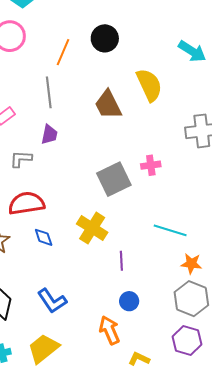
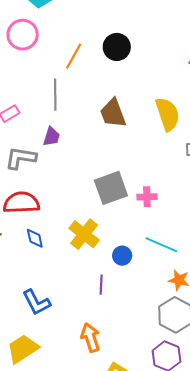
yellow semicircle: (149, 85) -> (168, 114), moved
gray L-shape: (21, 159) -> (21, 158), size x1.4
pink cross: (151, 165) -> (147, 197), moved
purple line: (121, 261) -> (101, 285), moved
blue circle: (129, 301) -> (122, 256), moved

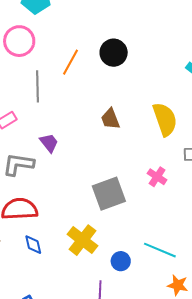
gray line: (55, 95) -> (37, 86), moved
brown trapezoid: (113, 113) -> (110, 119), size x0.7
purple trapezoid: (51, 137) -> (49, 143), turned -55
pink cross: (147, 197) -> (157, 177), moved, turned 36

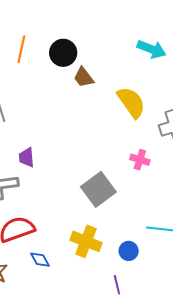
orange line: (71, 62) -> (21, 49), moved
brown trapezoid: (110, 119) -> (84, 77), moved
purple trapezoid: (49, 143) -> (27, 157), turned -130

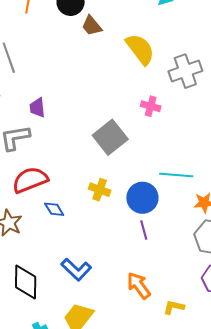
yellow cross: (86, 241) -> (100, 190), size x0.7
blue circle: (129, 251) -> (142, 198), size x1.6
purple line: (117, 285) -> (144, 230), moved

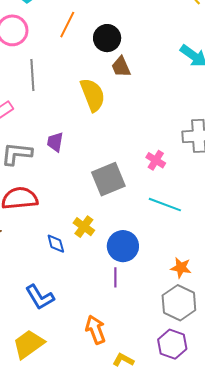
yellow semicircle: (140, 49) -> (93, 95), moved
purple trapezoid: (37, 108) -> (55, 142), moved
cyan line: (176, 175) -> (165, 205), moved
blue diamond: (54, 209) -> (56, 244), moved

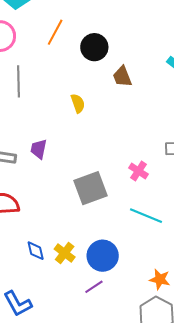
brown trapezoid: (121, 67) -> (122, 77), moved
yellow semicircle: (93, 95) -> (78, 103), size x0.6
yellow cross: (84, 227) -> (65, 253), moved
purple line: (115, 277) -> (94, 287), turned 54

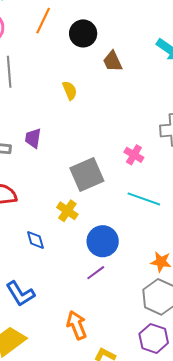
yellow cross: (65, 253) -> (67, 211), moved

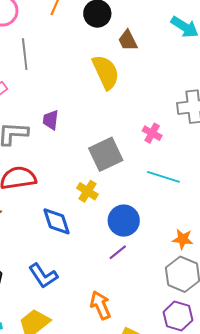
yellow semicircle: (70, 90) -> (106, 72), moved, size x1.8
blue diamond: (35, 240) -> (57, 221), size x1.5

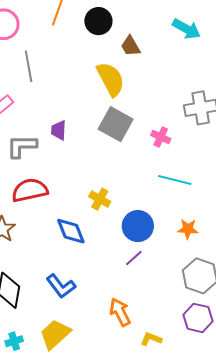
gray square: (106, 154) -> (116, 124), moved, turned -32
orange star: (183, 239) -> (188, 229), moved

